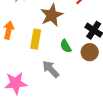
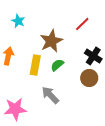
green semicircle: (66, 46) -> (57, 65), moved, turned 80

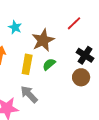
cyan star: (18, 21) -> (15, 27), moved
gray arrow: (50, 95) -> (29, 94), moved

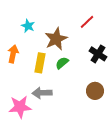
brown circle: (81, 77) -> (95, 91), moved
gray arrow: (29, 94) -> (42, 93), turned -48

